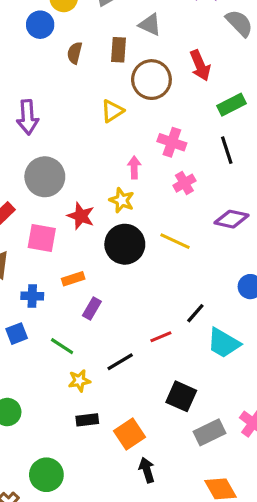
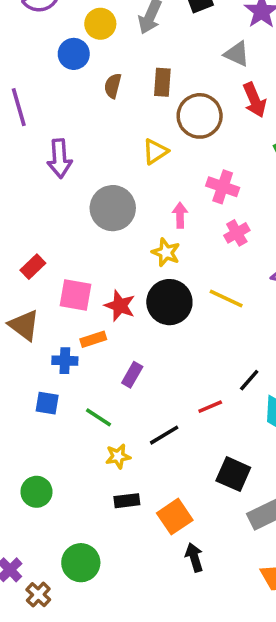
gray triangle: (150, 25) -> (237, 54), moved
gray circle: (45, 177) -> (113, 208), moved
red star: (81, 216) -> (120, 306), moved
orange rectangle: (73, 279) -> (93, 339), moved
blue square: (17, 334) -> (47, 403), turned 30

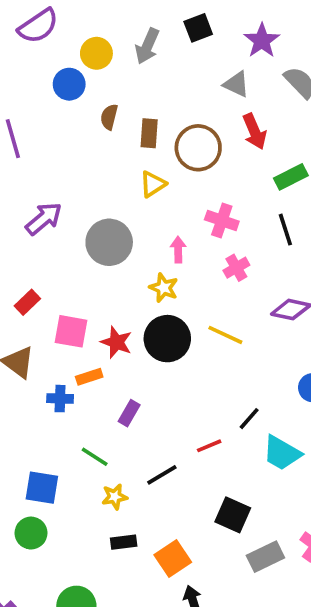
brown rectangle: (162, 82) -> (149, 133), moved
purple arrow: (60, 158) -> (44, 219), moved, turned -126
blue square: (47, 403) -> (42, 488), moved, size x1.4

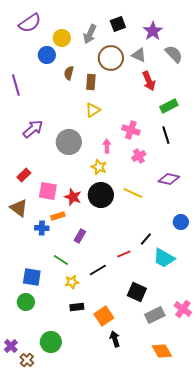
brown circle: (198, 148) -> (111, 58), moved

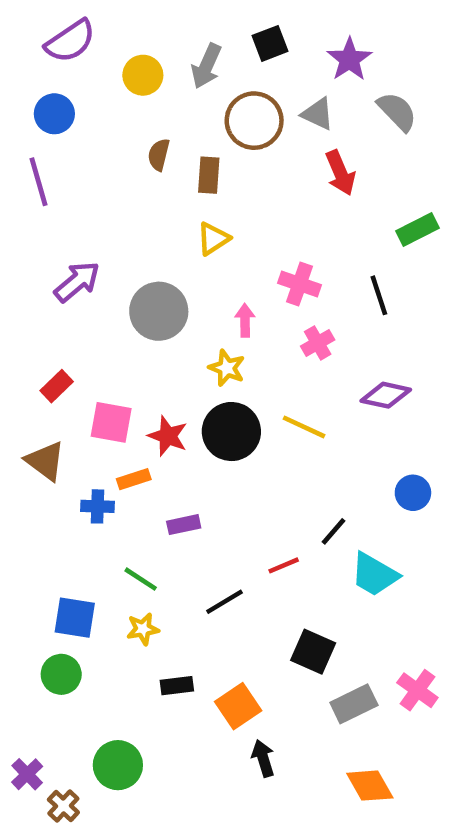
blue circle: (47, 55) -> (54, 114), moved
green rectangle: (169, 106) -> (417, 230), moved
purple rectangle: (80, 236) -> (184, 525), turned 48
yellow star: (72, 282) -> (143, 629), moved

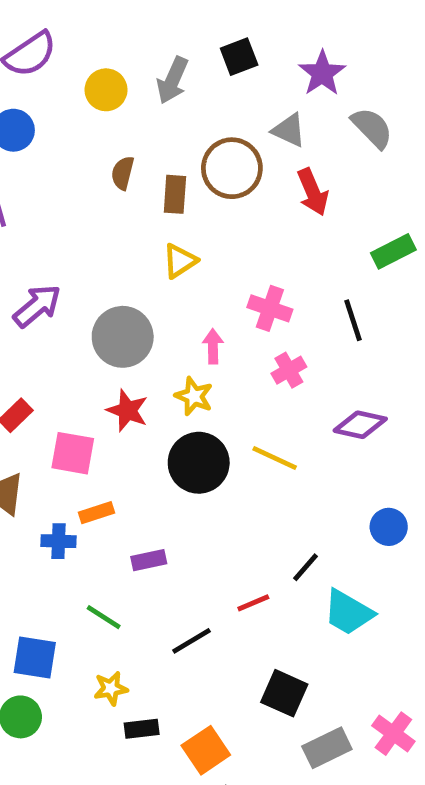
brown circle: (254, 121) -> (232, 168), moved
red star: (168, 436) -> (127, 410), moved
yellow star: (143, 629) -> (111, 688), moved

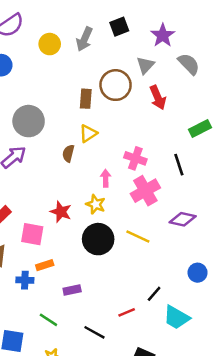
gray triangle: (289, 130) -> (145, 65), turned 48
brown semicircle: (123, 173) -> (68, 153), moved
gray circle: (123, 337) -> (29, 121), moved
pink cross: (289, 370) -> (145, 191), size x1.6
black line: (192, 641) -> (94, 332), turned 60

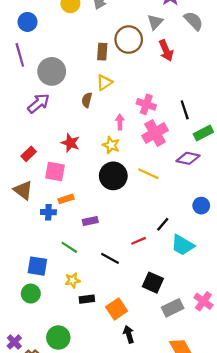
green rectangle: (200, 129) -> (203, 133), moved
red star: (61, 212) -> (70, 143), moved

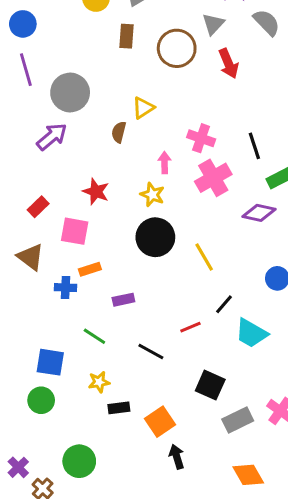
blue circle: (27, 22) -> (23, 24), moved
brown rectangle: (102, 52) -> (126, 36), moved
yellow line: (148, 174) -> (204, 257), moved, turned 35

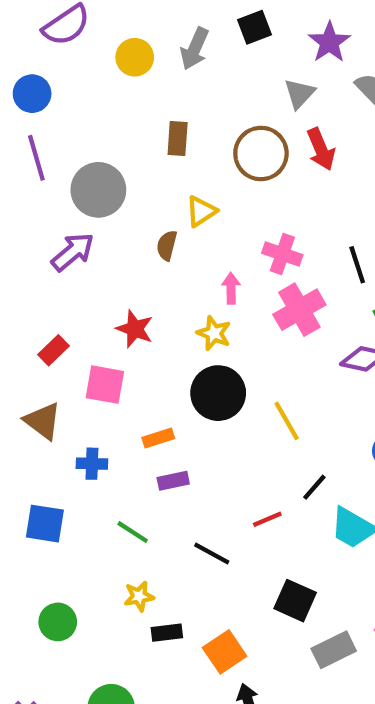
brown rectangle: (126, 36) -> (178, 139), moved
brown circle: (177, 48) -> (261, 154), moved
orange rectangle: (90, 269) -> (158, 438), moved
blue square: (50, 362) -> (45, 524), moved

